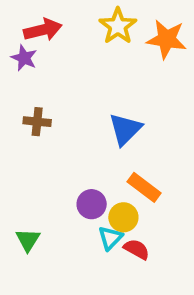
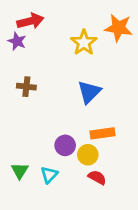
yellow star: (118, 26) -> (84, 43), moved
orange rectangle: (144, 187) -> (103, 133), turned -45
cyan triangle: (110, 238) -> (49, 175), moved

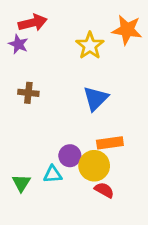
yellow circle: (88, 155) -> (94, 166), size x1.4
cyan triangle: (49, 175) -> (53, 174), moved, turned 42

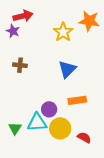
yellow circle: (94, 166) -> (60, 128), moved
cyan triangle: (53, 174) -> (37, 122), size x1.5
red semicircle: (104, 190) -> (84, 137), moved

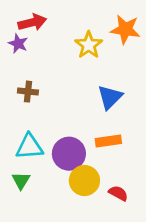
blue triangle: (67, 69) -> (110, 97), moved
purple circle: (49, 109) -> (69, 154), size x1.5
cyan triangle: (37, 122) -> (29, 147), moved

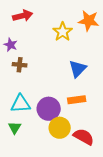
purple star: (18, 44) -> (11, 45), moved
red semicircle: (118, 193) -> (84, 137), size x1.5

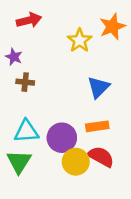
orange star: (89, 21) -> (112, 27), turned -30
green triangle: (15, 128) -> (19, 162), size x1.5
red semicircle: (84, 137) -> (101, 157), moved

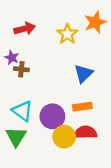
red arrow: (29, 20) -> (25, 29), moved
purple star: (14, 57) -> (12, 58), moved
cyan triangle: (26, 131) -> (22, 111), turned 40
red semicircle: (101, 157) -> (86, 132), turned -30

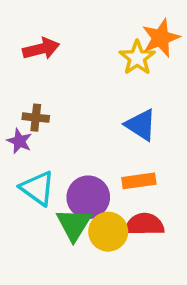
yellow star: (67, 34) -> (137, 58), moved
purple star: (12, 58) -> (19, 141), moved
blue triangle: (83, 74) -> (141, 125), turned -42
green triangle: (16, 137) -> (74, 224), moved

